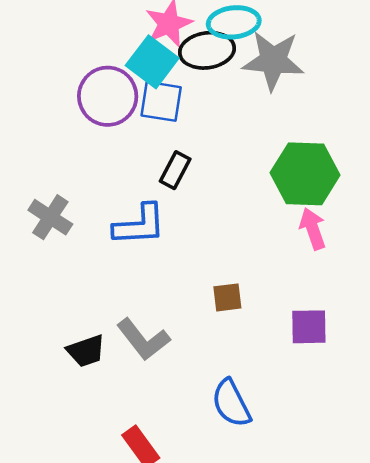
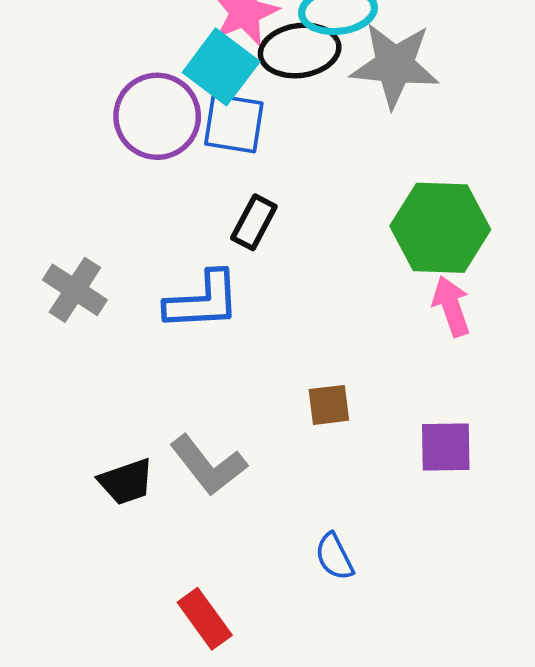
blue semicircle: (231, 403) -> (334, 557), size x0.7

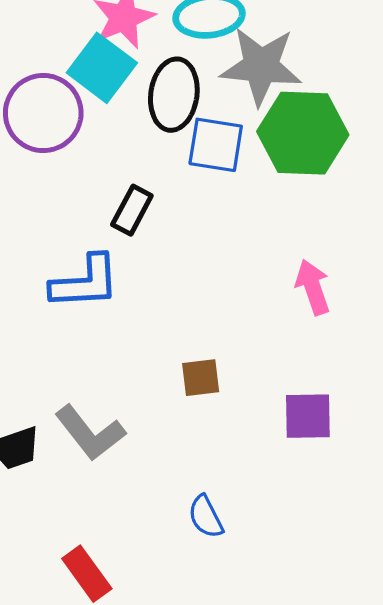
black ellipse: (300, 51) -> (174, 95), moved, turned -74
blue square: (234, 124) -> (216, 145), moved
green hexagon: (440, 228) -> (303, 133), moved

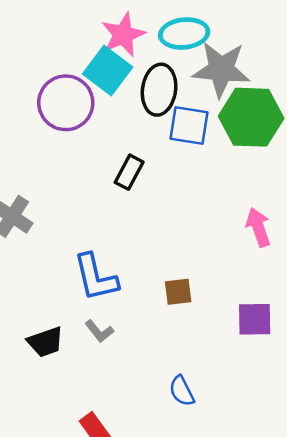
blue L-shape: (85, 282) -> (96, 277), moved, turned 80
gray L-shape: (90, 433) -> (99, 331), size x0.6

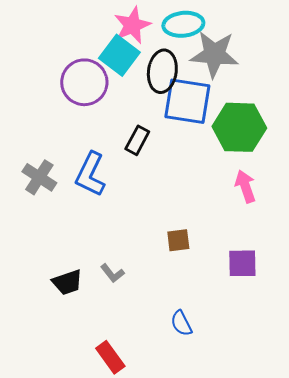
green hexagon: (251, 117) -> (239, 127), moved
blue square: (189, 126) -> (187, 101), size x1.4
blue L-shape: (96, 277) -> (90, 174), moved, turned 39

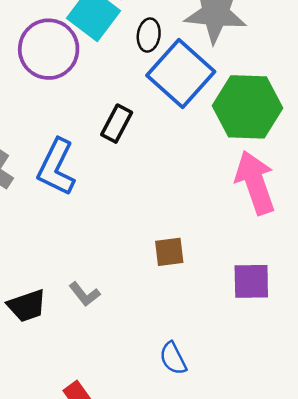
black ellipse: (162, 71) -> (149, 35), size x0.6
blue square: (187, 101) -> (181, 74), turned 33
pink arrow: (245, 186) -> (255, 183), size x1.5

